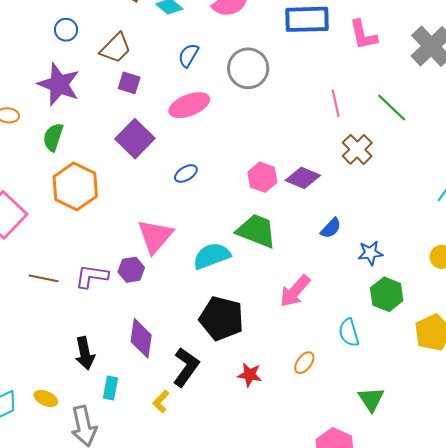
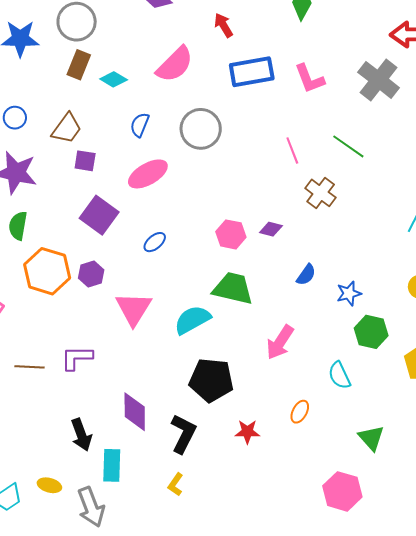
purple diamond: (303, 178) -> (271, 229), size x0.7
purple hexagon: (131, 270) -> (91, 274), moved
cyan rectangle: (110, 388) -> (112, 465), size x1.4
yellow L-shape: (161, 402) -> (175, 484), moved

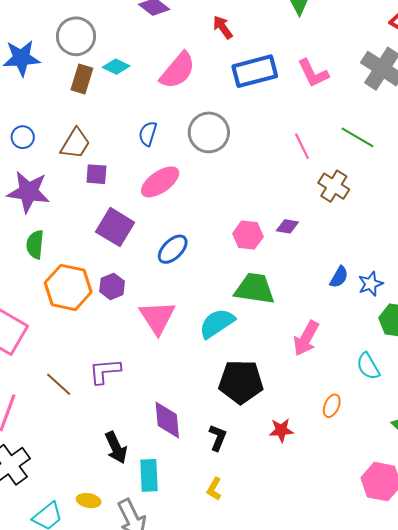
cyan diamond: (114, 79) -> (116, 67), moved
blue ellipse: (155, 242) -> (173, 249), size x1.4
blue semicircle: (306, 275) -> (339, 277), moved
brown line: (29, 367) -> (59, 384), turned 44
black L-shape: (183, 434) -> (218, 438), size x0.7

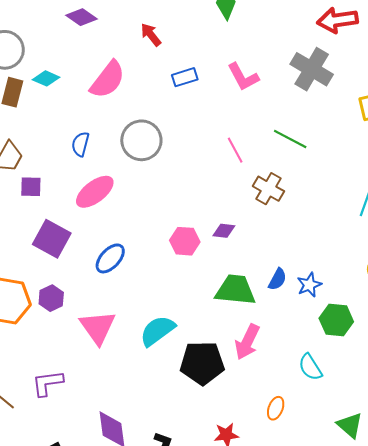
blue rectangle: (255, 71) -> (185, 77), size x0.6
green trapezoid: (255, 289) -> (235, 290), moved
black pentagon: (241, 382) -> (202, 363), moved

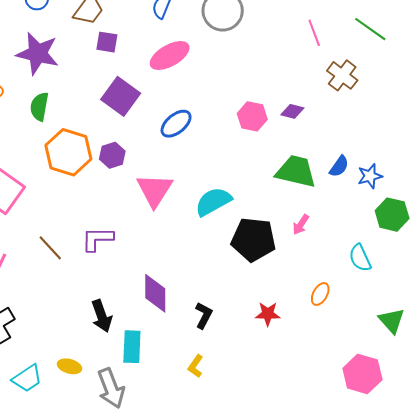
pink arrow: (247, 342) -> (301, 225), size x0.6

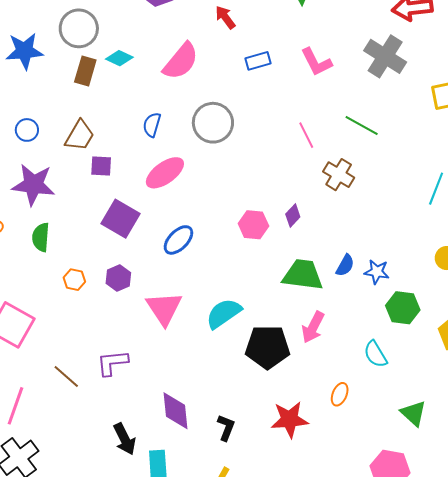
purple diamond: (292, 111) -> (293, 215), turned -55
orange hexagon: (68, 152) -> (74, 280), size x0.5
blue star: (370, 176) -> (377, 272), turned 30
pink arrow: (301, 225) -> (313, 327), size x1.5
red star: (268, 314) -> (290, 419), size x1.5

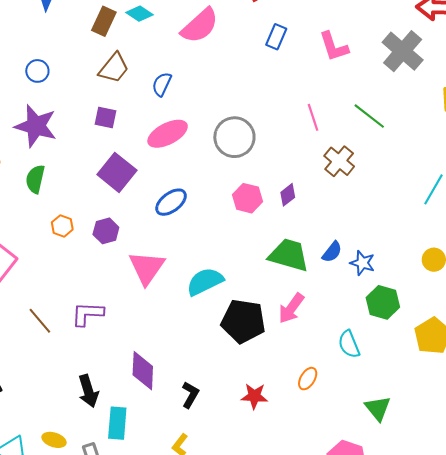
blue rectangle: (258, 61) -> (276, 37), turned -60
gray circle: (213, 123) -> (234, 137), moved
brown trapezoid: (80, 136) -> (114, 68), moved
red star: (290, 419) -> (254, 396), size x0.7

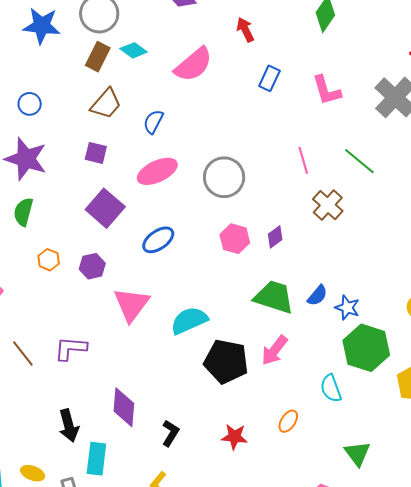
green hexagon: (383, 302) -> (366, 348), size x1.4

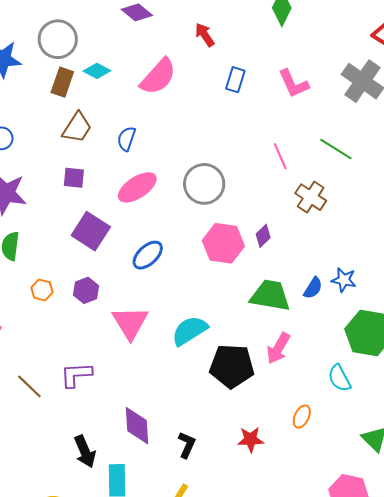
pink hexagon: (235, 239) -> (223, 243), size x1.4
blue star: (347, 308) -> (344, 280), moved

